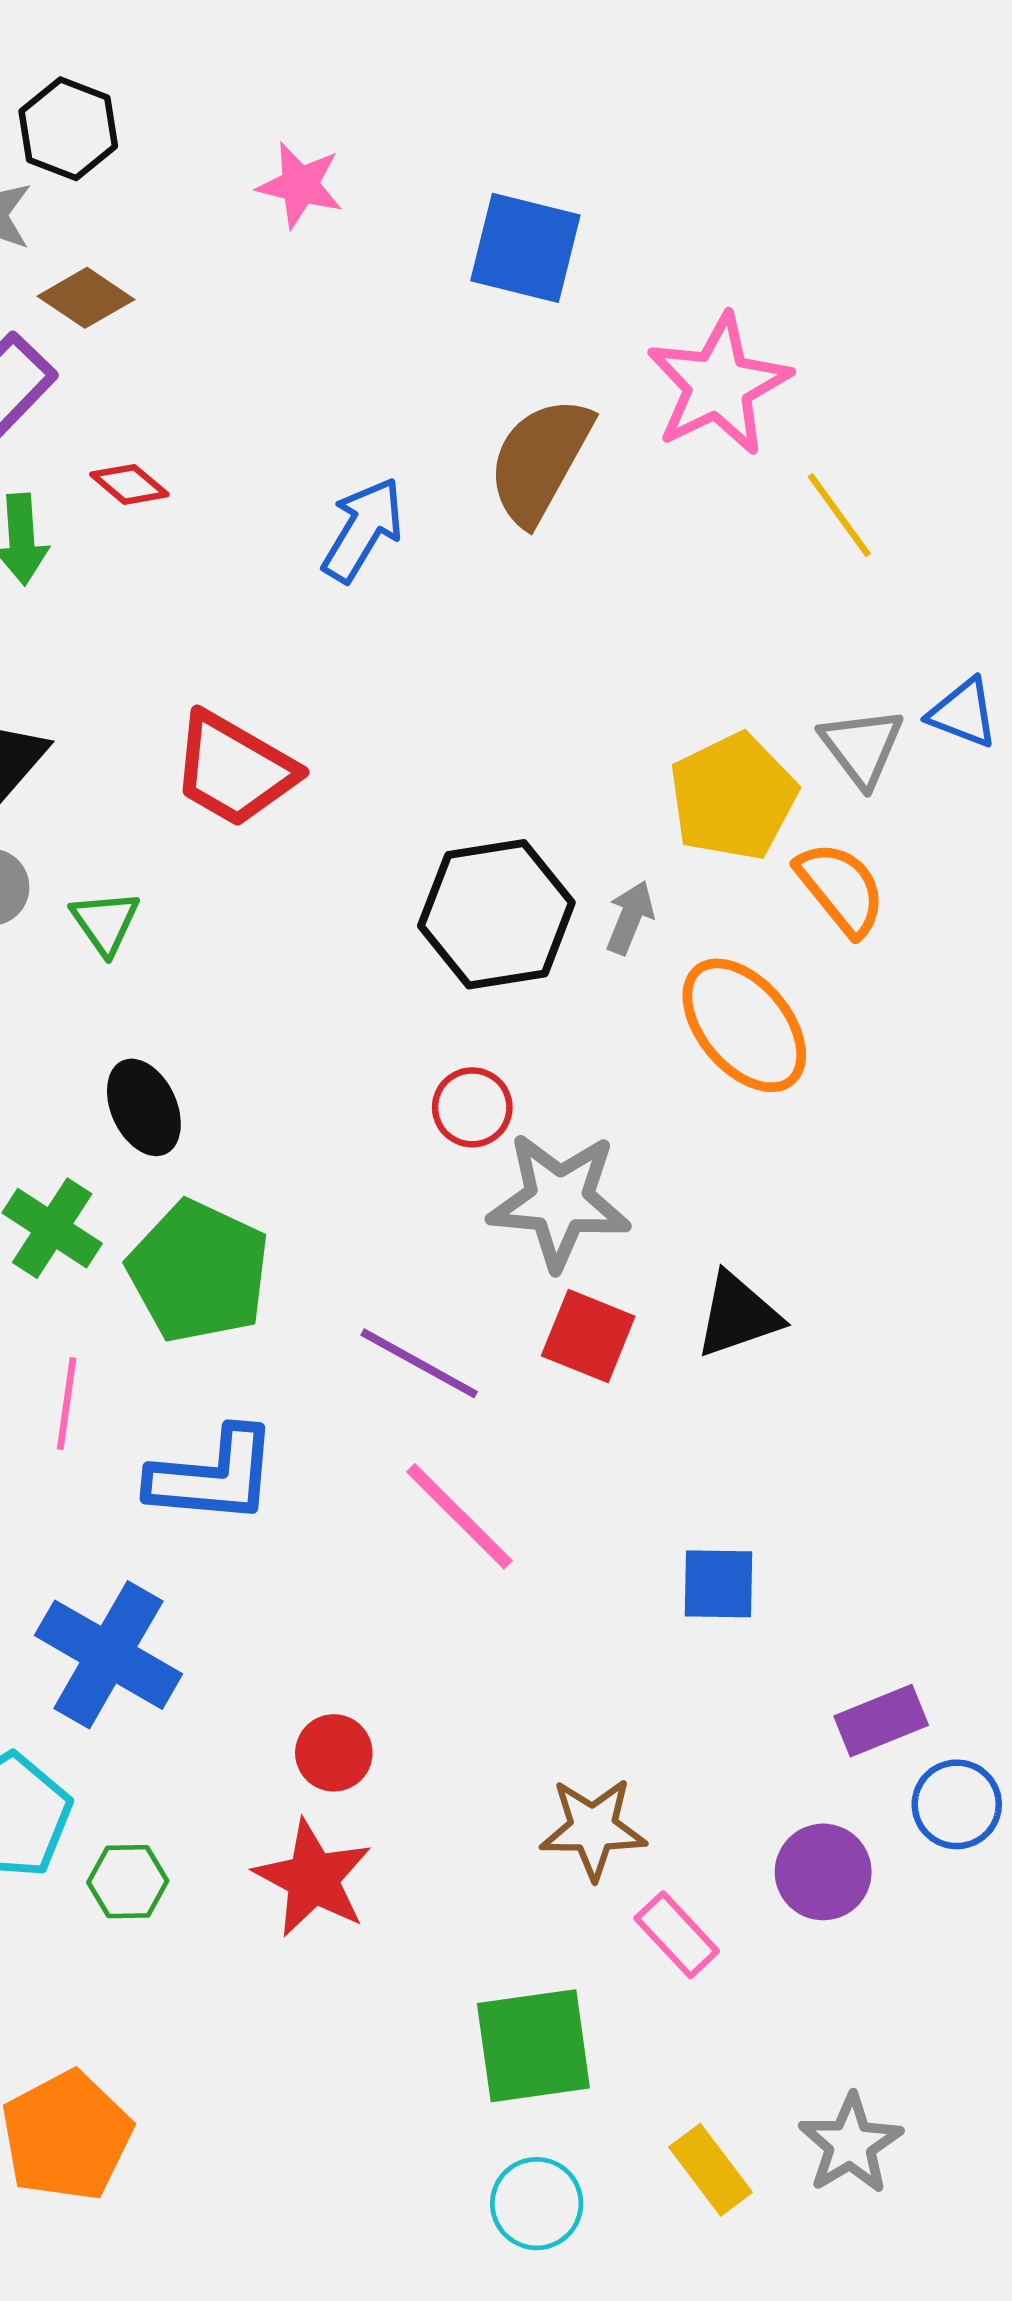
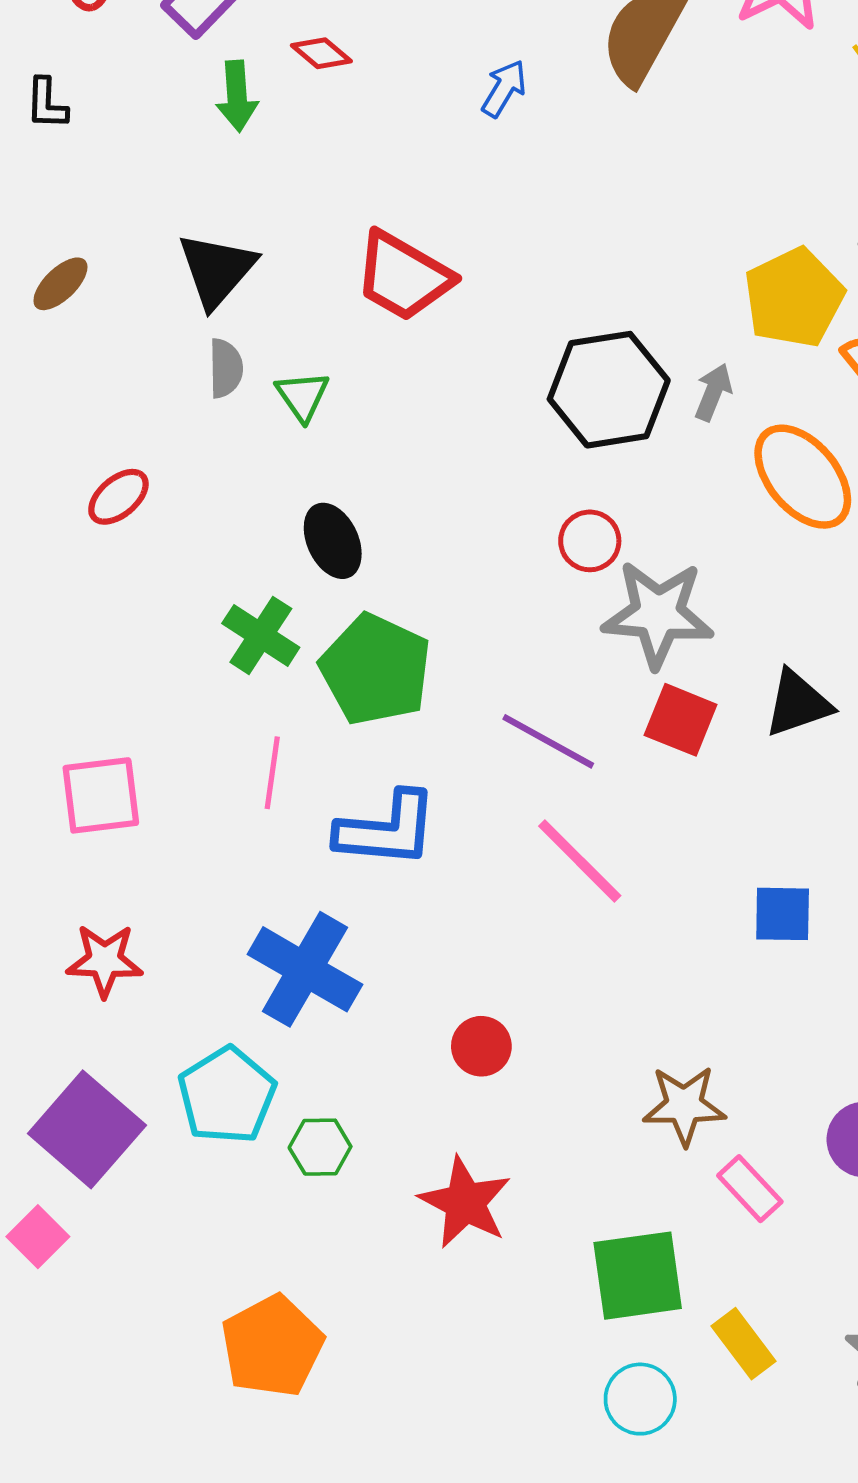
blue arrow: (363, 530) -> (504, 88), size x0.7
red star: (313, 1878) -> (465, 1202), moved
yellow rectangle: (710, 2170) -> (744, 1344), moved

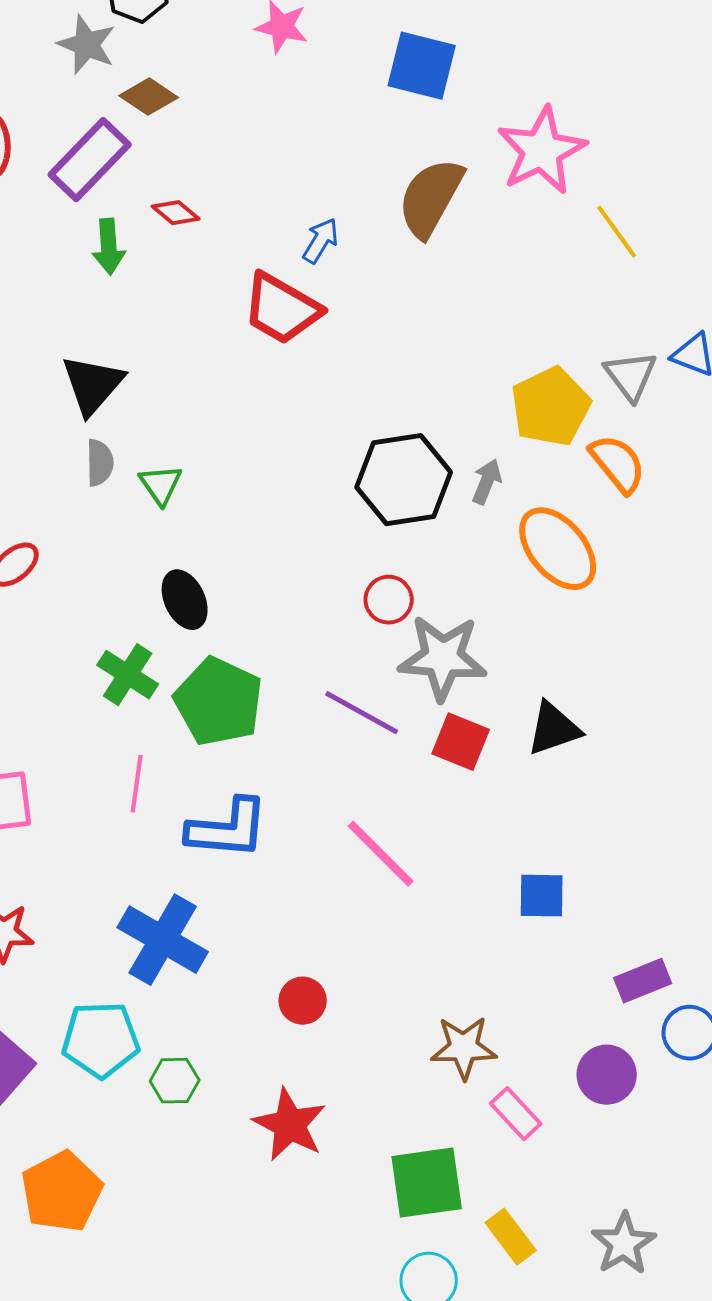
red trapezoid: (403, 276) -> (282, 309), moved
purple line: (548, 741) -> (362, 713), moved
cyan pentagon: (227, 1095) -> (101, 1040), turned 30
orange pentagon: (272, 1346) -> (62, 1192), moved

